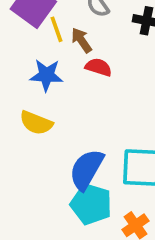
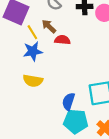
yellow line: (56, 29) -> (32, 32), moved
blue semicircle: (86, 169) -> (68, 102), size x0.7

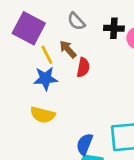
red semicircle: (62, 40) -> (83, 67), turned 91

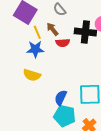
black cross: (114, 28) -> (85, 32), moved, size x1.5
red semicircle: (83, 67) -> (63, 43), turned 72

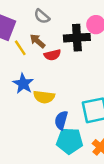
blue star: (35, 49) -> (23, 84), moved, turned -30
yellow semicircle: (32, 75) -> (44, 97), moved

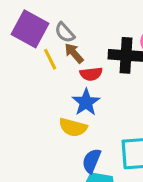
gray semicircle: (42, 16) -> (65, 33), moved
blue star: (23, 84) -> (86, 102), moved

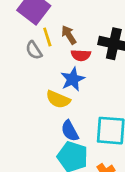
gray semicircle: (65, 33) -> (34, 50), moved
blue semicircle: (92, 161) -> (70, 131), turned -60

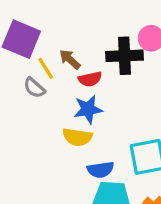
blue star: (73, 79) -> (88, 109), turned 30
blue semicircle: (70, 131) -> (100, 170), turned -55

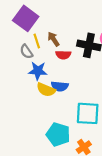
blue star: (88, 109) -> (38, 71), moved
blue semicircle: (100, 170) -> (60, 86), moved

